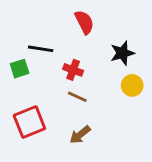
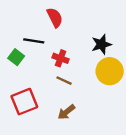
red semicircle: (84, 22) -> (55, 17), moved
green square: (20, 69) -> (16, 57), turned -35
yellow circle: (132, 85) -> (110, 71), size x1.5

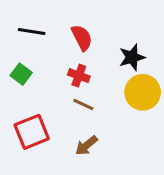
red semicircle: (55, 17) -> (82, 38), moved
black line: (34, 41) -> (32, 32), moved

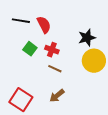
red semicircle: (82, 38) -> (44, 25), moved
green square: (21, 74) -> (30, 49), moved
red square: (32, 132) -> (21, 100), moved, turned -35

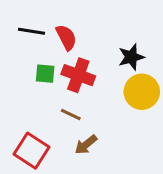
green square: (30, 49) -> (45, 74), turned -32
red cross: (52, 50) -> (78, 75), size x1.5
brown line: (55, 69) -> (71, 114), moved

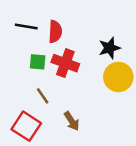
red semicircle: (66, 37) -> (55, 32), turned 30
brown line: (71, 114) -> (43, 96), moved, turned 30
brown arrow: (86, 145) -> (72, 121), turned -84

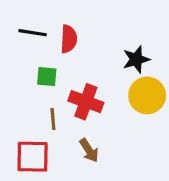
red cross: (65, 63) -> (86, 102), moved
brown line: (43, 96) -> (53, 119), turned 30
red square: (26, 126) -> (33, 157), turned -32

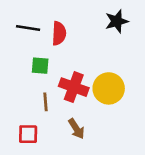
black star: (136, 59) -> (117, 21), moved
yellow circle: (147, 95) -> (109, 88), moved
red square: (33, 157) -> (28, 134), size x0.7

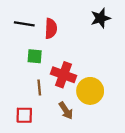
yellow circle: (109, 88) -> (90, 91), moved

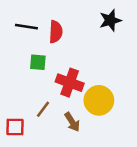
brown line: (39, 87) -> (43, 109), moved, turned 42
red square: (24, 115) -> (15, 127), moved

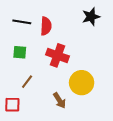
green square: (38, 62) -> (20, 52), moved
red cross: (70, 83) -> (57, 55), moved
brown line: (43, 109) -> (27, 82), moved

